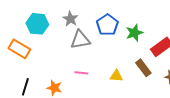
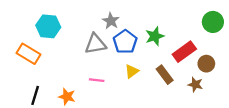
gray star: (70, 19) -> (111, 21), moved
blue pentagon: (107, 25) -> (125, 42), moved
yellow triangle: (116, 76) -> (132, 71), moved, turned -40

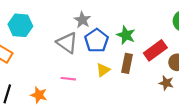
green star: (155, 36) -> (126, 35), turned -30
gray triangle: (95, 44) -> (67, 43), turned 45
brown rectangle: (165, 75) -> (127, 63), moved, turned 48

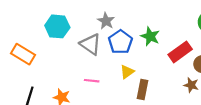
cyan hexagon: (20, 25) -> (57, 26), moved
brown rectangle: (127, 63) -> (142, 90), moved

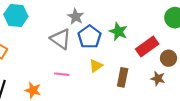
cyan hexagon: (57, 26) -> (16, 15), moved
brown rectangle: (142, 90) -> (123, 77), moved

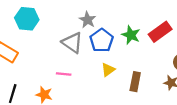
red rectangle: (147, 46) -> (160, 32), moved
pink line: (62, 74) -> (64, 74), moved

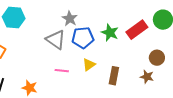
blue pentagon: (102, 40) -> (83, 38), turned 30
pink line: (64, 74) -> (62, 71), moved

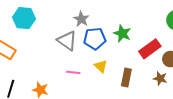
red rectangle: (137, 30) -> (150, 49), moved
yellow triangle: (89, 65) -> (101, 66), turned -40

